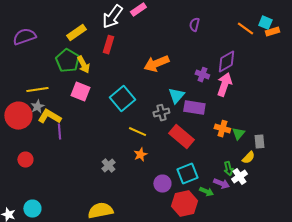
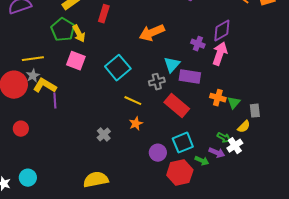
green arrow: (228, 169) -> (224, 138), turned -48

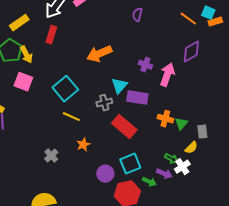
purple diamond: (222, 31) -> (191, 52), moved
yellow line: (133, 101) -> (71, 117), moved

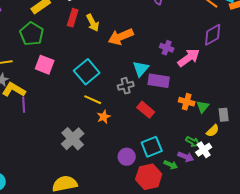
yellow arrow: (26, 55) -> (93, 23), moved
pink arrow: (167, 75) -> (189, 58), turned 35
red rectangle: (124, 127) -> (146, 110), size x0.7
orange star: (83, 145) -> (104, 117), moved
gray cross: (51, 156) -> (73, 139), size x1.6

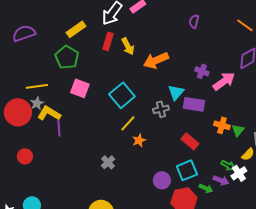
yellow line: (93, 100) -> (128, 123), turned -72
red rectangle: (146, 110) -> (190, 141), moved
gray cross: (73, 139) -> (108, 162), size x0.6

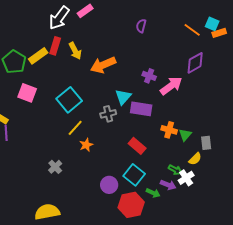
yellow rectangle: (76, 29) -> (38, 56), moved
cyan square: (187, 170) -> (134, 175), turned -30

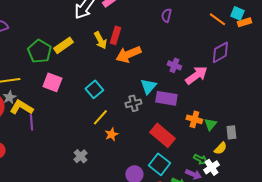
red rectangle: (55, 46) -> (115, 35), moved
cyan square: (69, 100) -> (94, 89), size x0.7
red rectangle: (137, 146) -> (162, 135), size x1.4

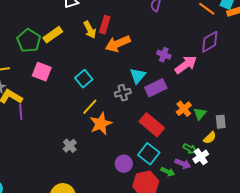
purple rectangle: (166, 98) -> (156, 88), turned -35
orange cross: (194, 119) -> (184, 109), turned 35
orange star: (111, 134) -> (101, 124), size x1.6

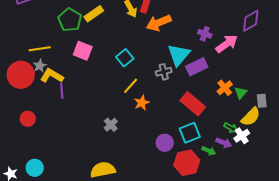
cyan triangle: (138, 76) -> (179, 55), size x1.4
orange star: (101, 124) -> (142, 103), size x0.7
yellow semicircle: (210, 138) -> (251, 117), size x1.5
cyan square: (149, 154) -> (190, 133), turned 30

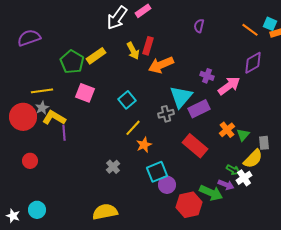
cyan square: (190, 133) -> (157, 172), moved
green arrow: (209, 151) -> (211, 193), size x1.6

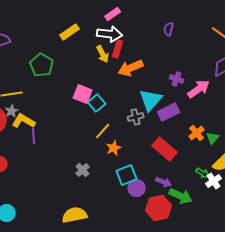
white arrow: (117, 18) -> (110, 34), moved, turned -120
yellow rectangle: (96, 56) -> (70, 32), moved
pink square: (85, 93) -> (83, 94), moved
purple arrow: (226, 185) -> (164, 182), moved

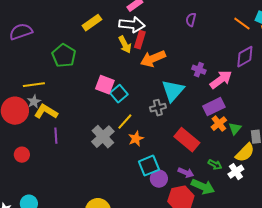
purple rectangle: (169, 112) -> (214, 107), moved
purple line: (34, 136) -> (56, 136), moved
gray cross: (83, 170) -> (103, 137), moved, size x1.6
green arrow: (203, 173) -> (215, 165), moved

